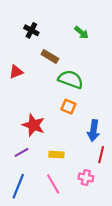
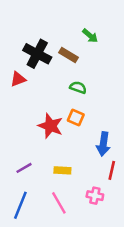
black cross: (31, 30) -> (37, 54), moved, size x1.6
brown rectangle: (50, 56) -> (68, 55), moved
green semicircle: (71, 79) -> (78, 87), size x0.6
red star: (34, 125) -> (50, 126), moved

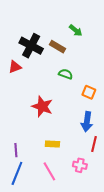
orange square: (76, 117) -> (89, 92), moved
purple line: (24, 168) -> (16, 150), moved, turned -64

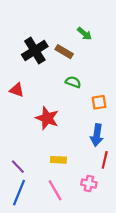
black cross: (31, 46) -> (35, 50), turned 30
red triangle: (15, 67) -> (17, 90), moved, turned 40
orange square: (89, 92) -> (99, 102), turned -32
purple line: (16, 150) -> (18, 167), turned -40

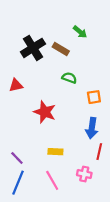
red triangle: (17, 90) -> (16, 85), turned -32

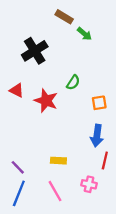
brown rectangle: (61, 49) -> (64, 17), moved
green semicircle: (69, 78) -> (73, 82), turned 104
red triangle: (16, 85) -> (17, 90), turned 40
red star: (45, 112) -> (46, 101), moved

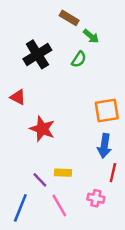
green semicircle: (73, 82) -> (79, 59), moved
red star: (46, 101) -> (42, 129), moved
orange square: (99, 103) -> (107, 111), size x1.5
purple line: (18, 167) -> (40, 180), moved

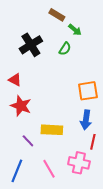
red star: (42, 129) -> (21, 106), moved
yellow rectangle: (63, 173) -> (52, 130), moved, size x1.5
purple line: (40, 180) -> (28, 141), moved
pink cross: (96, 198) -> (79, 163), size x1.5

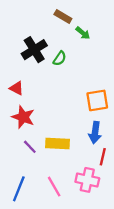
green semicircle: (65, 49) -> (60, 58), moved
purple line: (28, 141) -> (30, 147), moved

